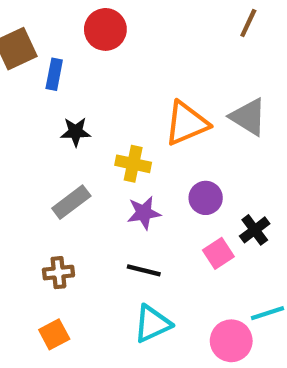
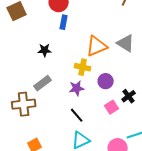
blue rectangle: (54, 74) -> (64, 22), moved
yellow cross: (133, 164) -> (83, 67), moved
black line: (144, 270) -> (77, 115), turned 35
brown cross: (58, 273) -> (24, 104), moved, size x1.6

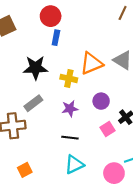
black star: (45, 50) -> (36, 68), size x1.6
yellow cross: (83, 67) -> (69, 78), moved
black line: (77, 115) -> (70, 138), turned -42

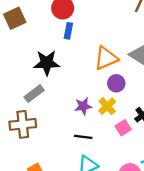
yellow cross: (69, 78) -> (107, 106), moved, turned 35
purple circle: (101, 101) -> (116, 83), moved
gray rectangle: (33, 103) -> (34, 94), moved

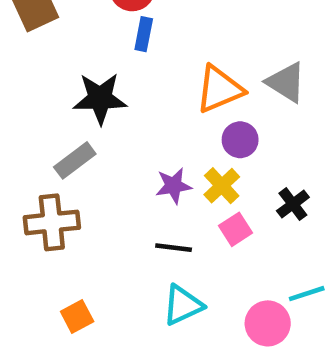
pink square: (123, 128) -> (236, 229), moved

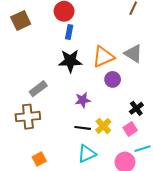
black star: (100, 98) -> (70, 61), moved
yellow cross: (222, 186) -> (103, 126), moved
pink square: (236, 229) -> (130, 129), moved

